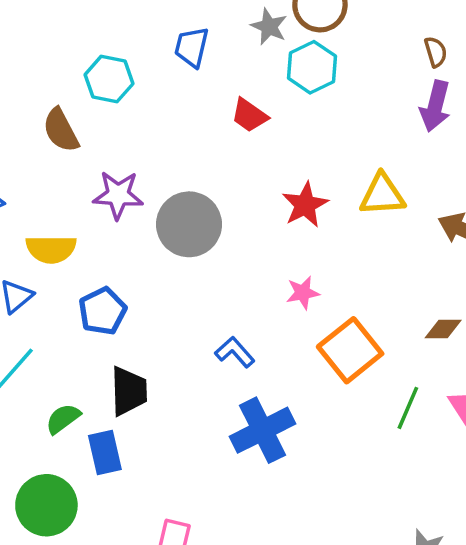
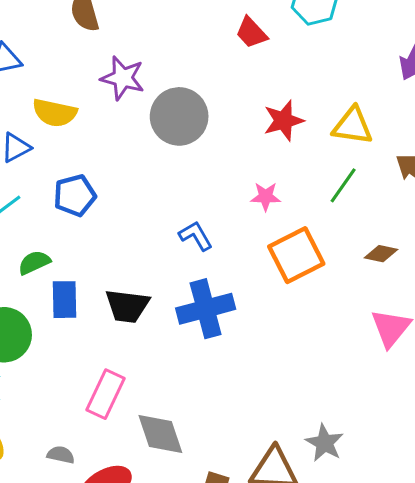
blue pentagon: (103, 311) -> (75, 195), moved
black trapezoid: (129, 391) -> (127, 306), moved, turned 87
green line: (408, 408) -> (343, 185), moved

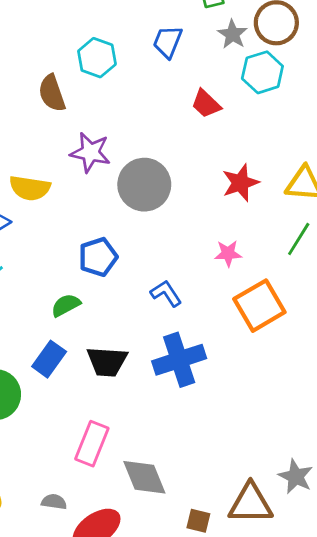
blue pentagon: (75, 195) -> (98, 257), moved
green semicircle: (34, 262) -> (66, 305), moved
blue rectangle: (65, 300) -> (49, 359), turned 40

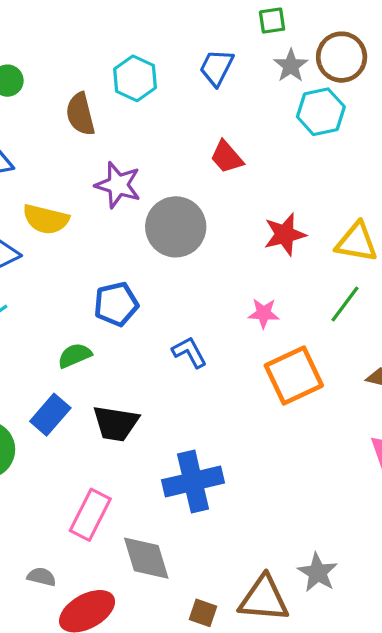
red trapezoid: (206, 104) -> (227, 157), moved
blue cross: (179, 360) -> (193, 481), moved

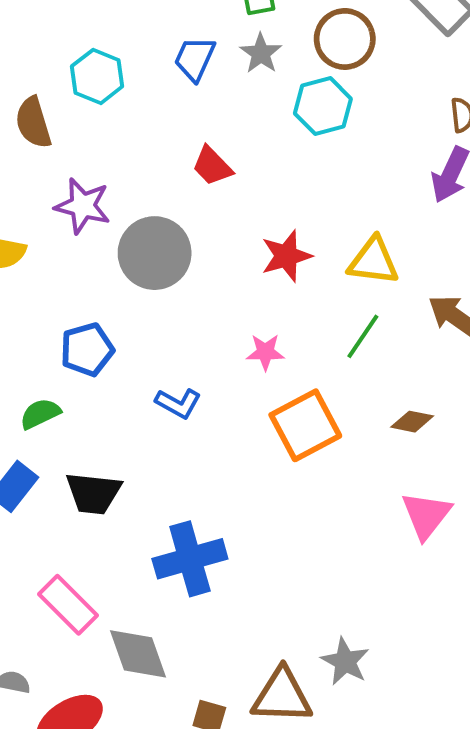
gray star: (291, 66) -> (261, 53), moved
blue L-shape: (189, 352) -> (178, 403), turned 150
pink rectangle: (90, 515) -> (68, 605), turned -69

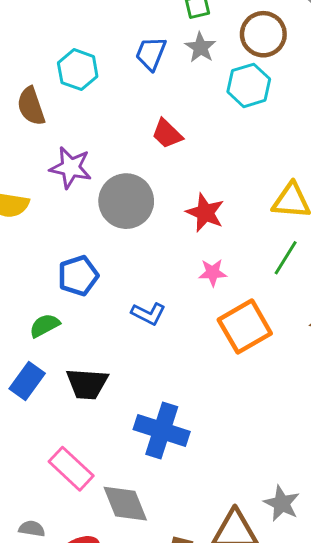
red star: (286, 256) -> (205, 213), moved, turned -30
blue cross: (190, 559) -> (162, 431), turned 36

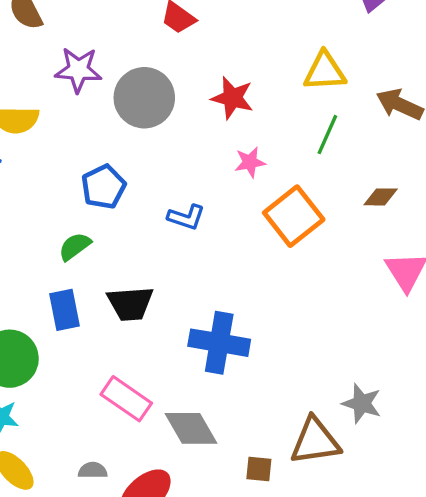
blue rectangle: (27, 381) -> (64, 310), turned -39

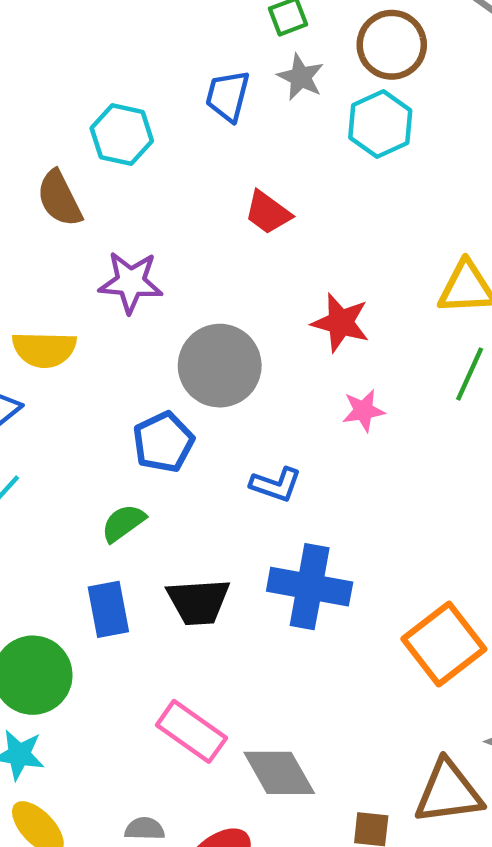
gray circle: (144, 98) -> (220, 366), moved
orange square: (294, 216) -> (444, 644), moved
blue cross: (219, 343) -> (310, 587), moved

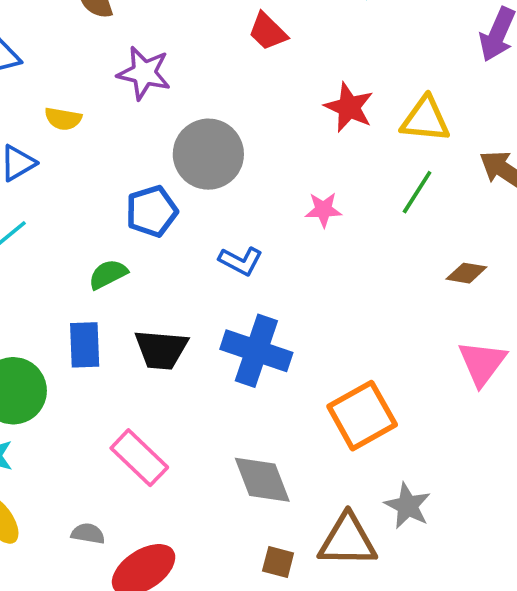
red star: (340, 323) -> (349, 107), moved
yellow semicircle: (44, 349) -> (63, 119), size x0.7
gray diamond: (279, 773) -> (262, 480), moved

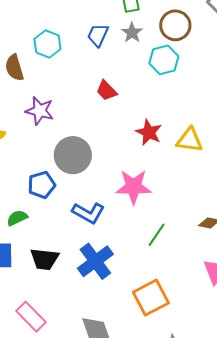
green line: (417, 192) -> (157, 235), moved
pink star: (323, 210) -> (134, 187), size x1.8
blue L-shape: (241, 261) -> (88, 213), size x1.4
blue cross: (256, 351) -> (95, 261), turned 33

